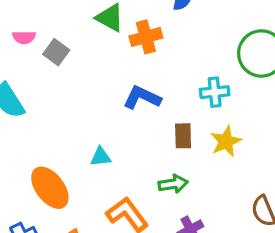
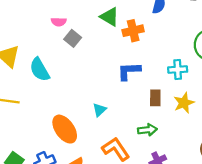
pink semicircle: (24, 37) -> (59, 22), moved
blue L-shape: (142, 98) -> (129, 71), turned -30
cyan triangle: (101, 157) -> (99, 110), turned -40

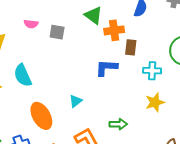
pink semicircle: (59, 22) -> (31, 24), moved
gray square: (73, 38) -> (57, 32), turned -35
cyan semicircle: (40, 70) -> (23, 75), moved
brown rectangle: (155, 98) -> (131, 47), moved

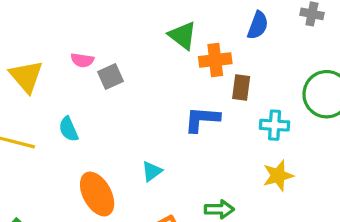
pink semicircle: (31, 24) -> (82, 60), moved
gray square: (57, 32) -> (111, 76), moved, turned -35
cyan semicircle: (23, 75) -> (68, 129), size x0.7

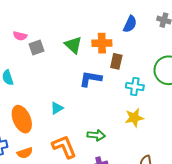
green triangle: (183, 35) -> (73, 45), moved

